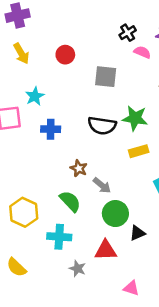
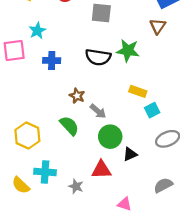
yellow rectangle: (139, 151) -> (138, 91), moved, turned 35
cyan cross: (59, 237) -> (45, 172), moved

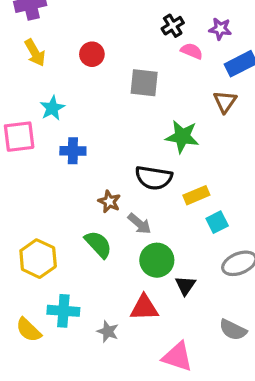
black semicircle: (98, 57) -> (154, 178), moved
yellow rectangle: (138, 91) -> (196, 195), turned -42
black triangle: (130, 154) -> (185, 286), turned -32
gray semicircle: (163, 185) -> (233, 330), turned -126
pink triangle: (125, 204) -> (177, 357), size x1.5

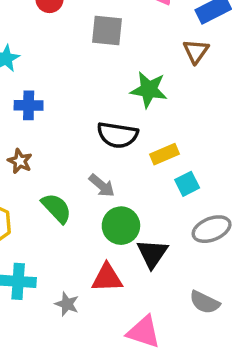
brown star: (109, 202) -> (20, 161), moved
black triangle: (185, 286) -> (152, 253), size x1.4

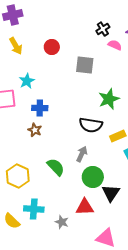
green star: (149, 90) -> (109, 99), turned -30
brown star: (20, 161) -> (35, 130), moved
gray arrow: (102, 186) -> (82, 154), turned -105

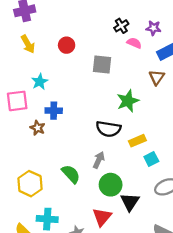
brown star: (35, 130) -> (38, 128), moved
red triangle: (85, 207) -> (102, 217), turned -48

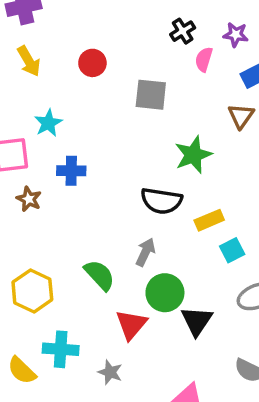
pink semicircle: (134, 43) -> (204, 59), turned -96
brown star: (38, 128) -> (29, 199), moved
red triangle: (102, 217) -> (131, 325), moved

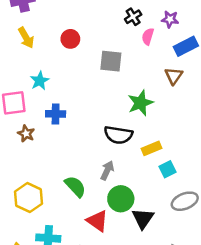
red triangle: (131, 325) -> (97, 221), turned -35

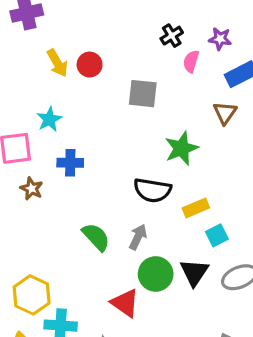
yellow arrow: (26, 38) -> (57, 63), moved
green semicircle: (75, 186) -> (96, 237), moved
yellow hexagon: (29, 198) -> (32, 295), moved
black triangle: (143, 218) -> (194, 272), moved

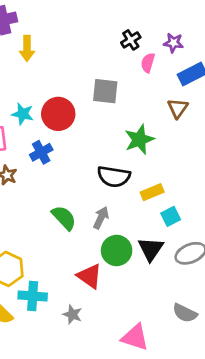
yellow arrow: (57, 63) -> (27, 48), moved, turned 30
red circle: (90, 65) -> (58, 114), moved, size x1.5
cyan star: (49, 119) -> (23, 114), turned -30
blue cross: (70, 163) -> (41, 152), turned -30

